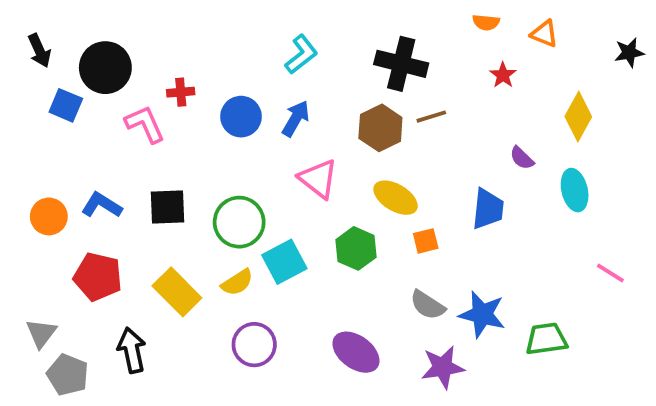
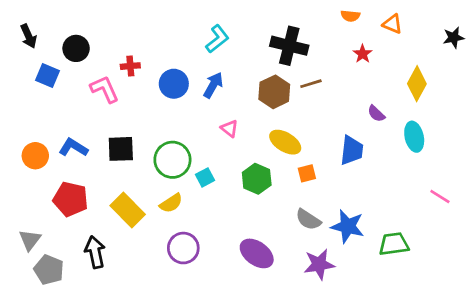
black circle: (105, 68) -> (76, 48), size x0.7
pink triangle: (318, 179) -> (229, 129), size x0.6
cyan square: (284, 262) -> (205, 177), moved, size x0.6

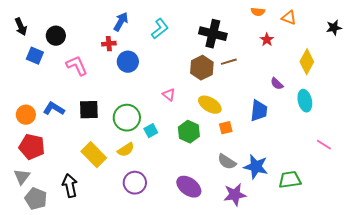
red cross: (130, 66) -> (109, 44), moved
blue arrow: (213, 85) -> (121, 22), moved
red pentagon: (71, 199) -> (32, 147), moved

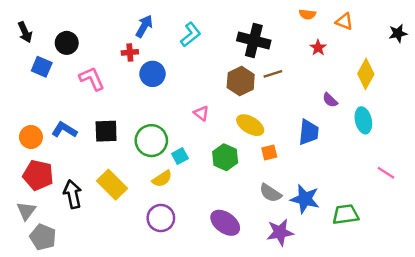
yellow semicircle: (126, 150) -> (162, 179), moved
black arrow: (70, 186) -> (73, 194), moved

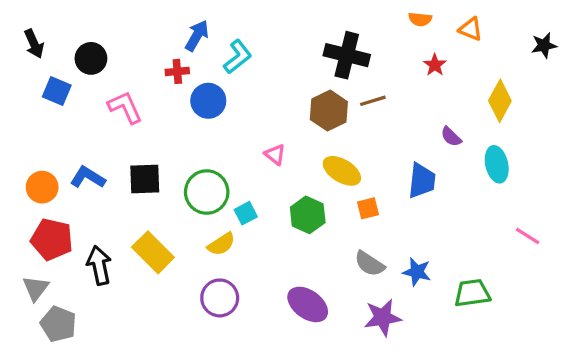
cyan L-shape: (191, 35) -> (238, 57), moved
blue star: (305, 199) -> (417, 272), size x0.7

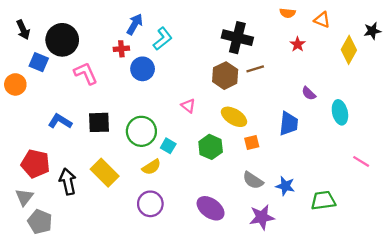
black circle: (91, 58) -> (62, 40), size x1.5
yellow diamond: (500, 101) -> (349, 50), moved
orange circle: (42, 187) -> (15, 84), moved
cyan square: (246, 213) -> (168, 146), turned -32

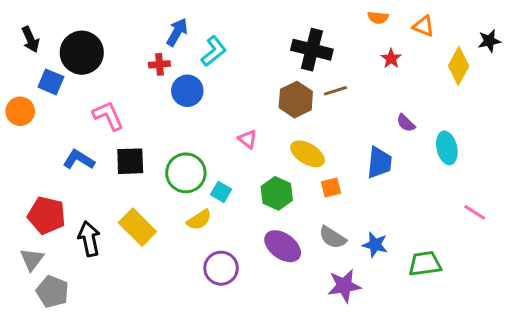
pink L-shape: (86, 73) -> (108, 116), moved
purple circle: (150, 204) -> (221, 268), moved
purple ellipse: (211, 208) -> (283, 246), moved

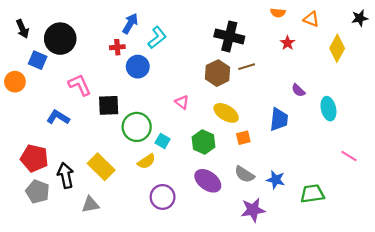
black star: (489, 41) -> (360, 18), moved
black square: (130, 161) -> (109, 105), moved
gray triangle: (32, 259) -> (90, 204), moved, turned 42
gray pentagon: (52, 292) -> (38, 192), moved

